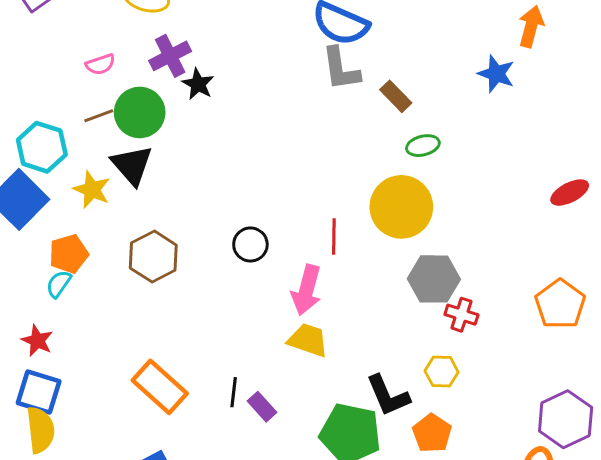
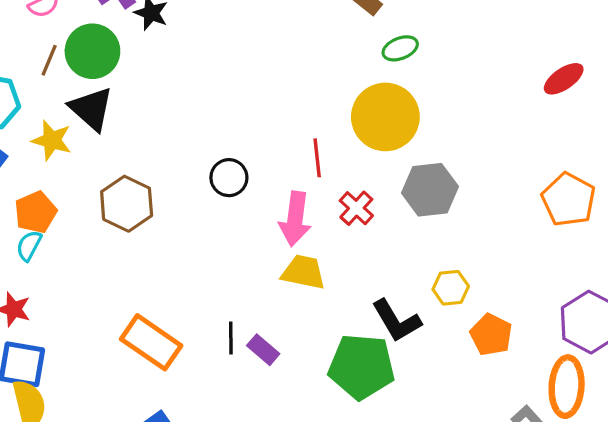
brown line: (99, 116) -> (49, 60), turned -40
red cross: (461, 315) -> (356, 208), moved, turned 32
orange pentagon: (432, 433) -> (491, 335), moved

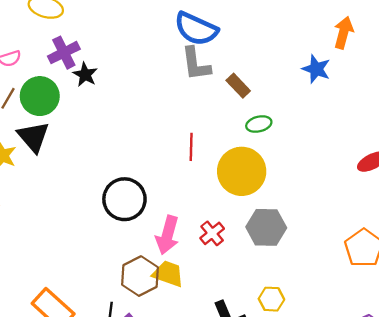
red line: (317, 158) -> (191, 147), moved
black circle: (229, 178) -> (124, 199), size x1.6
brown hexagon: (127, 204) -> (140, 276), moved

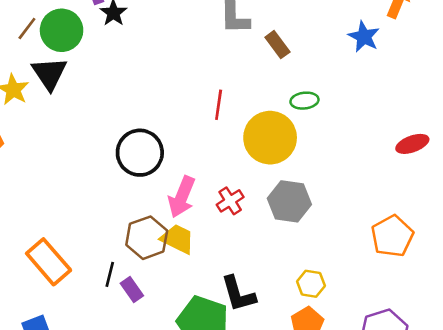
green ellipse: (259, 124) -> (304, 101), moved
yellow hexagon: (271, 299) -> (311, 284), moved

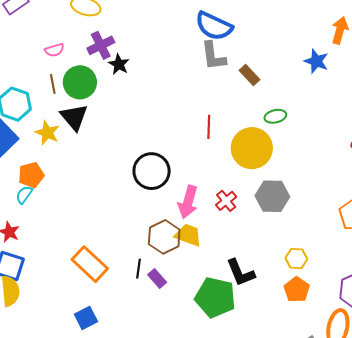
brown line: (27, 29) -> (53, 84), turned -42

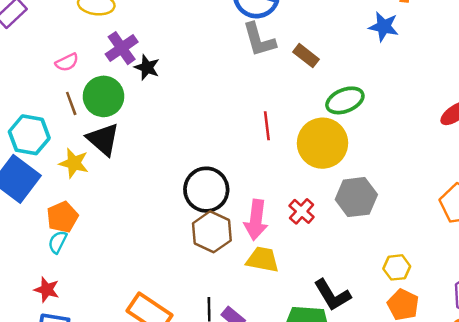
green ellipse: (275, 116) -> (345, 100), size x1.4
brown hexagon: (164, 237) -> (212, 232), moved

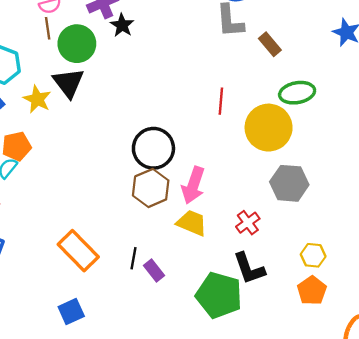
brown line: (71, 103) -> (48, 28), moved
red cross: (302, 211) -> (248, 223), moved

